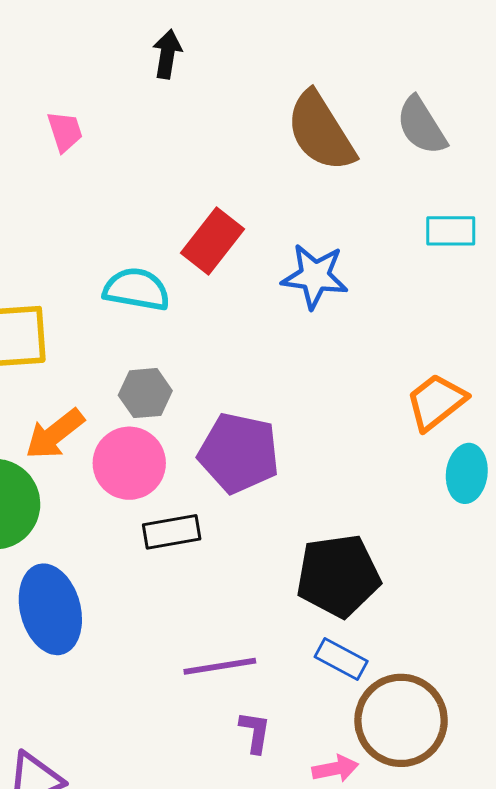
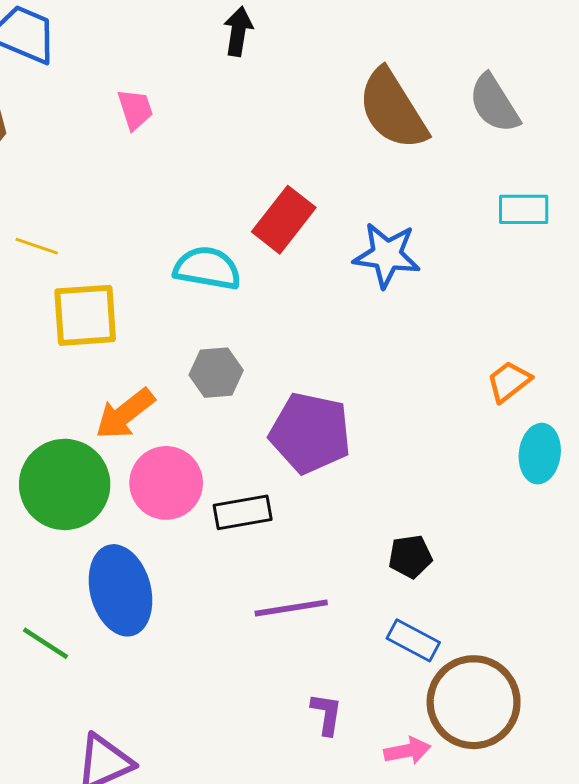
orange trapezoid: (436, 402) -> (509, 381), size x0.7
pink circle: (129, 463) -> (166, 483), moved
black pentagon: (338, 576) -> (410, 557), size x0.5
purple line: (220, 666) -> (291, 608), moved

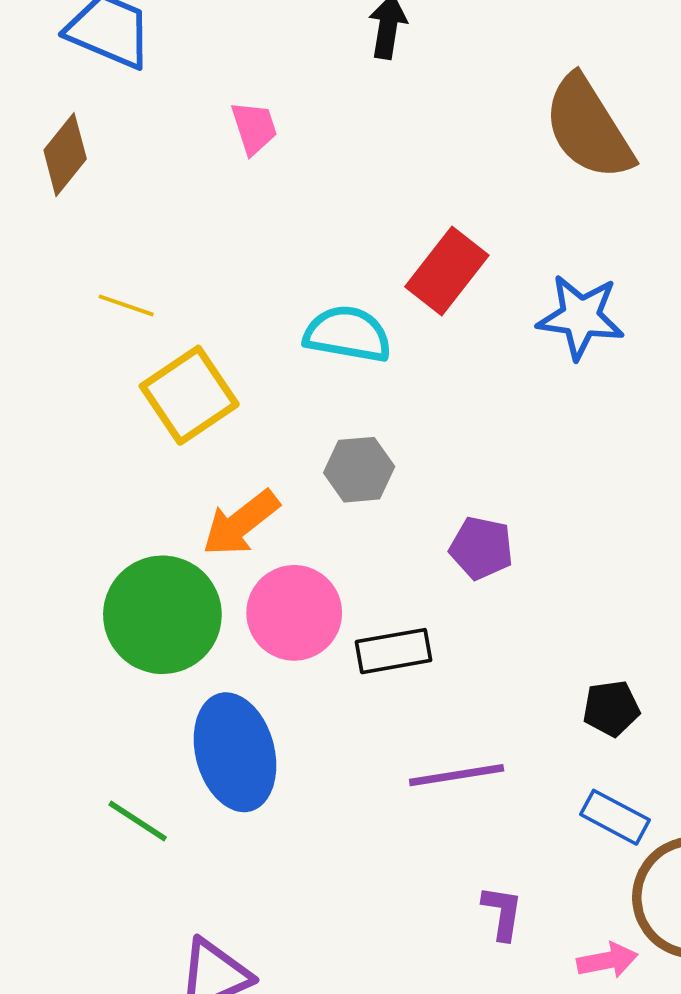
yellow square: (85, 315) -> (189, 395), turned -30
purple pentagon: (310, 433) -> (481, 548), size x0.6

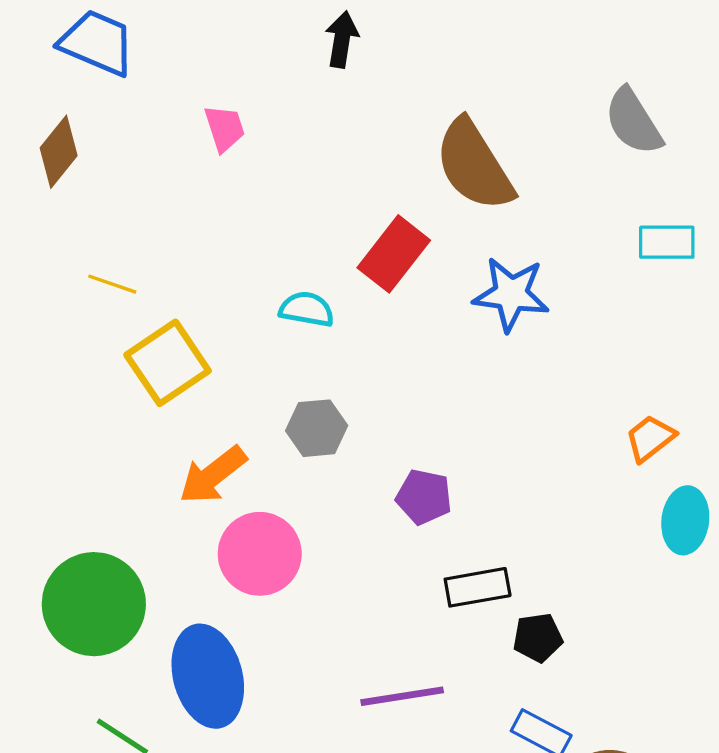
brown semicircle: (588, 128) -> (474, 165), moved
cyan semicircle: (348, 334) -> (307, 309), size x0.7
green circle: (162, 615) -> (94, 604), moved
black rectangle: (393, 651) -> (478, 587), moved

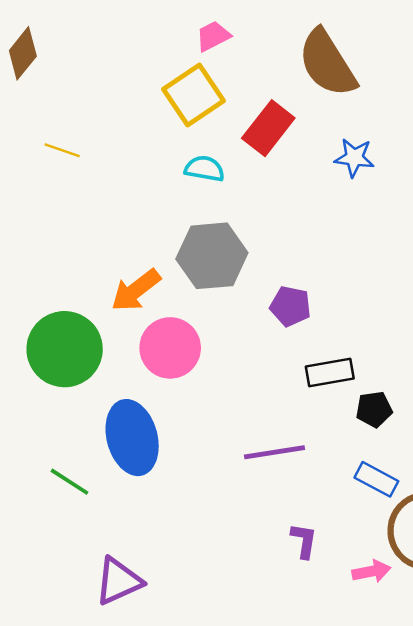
pink trapezoid: (225, 128) -> (213, 36), moved, turned -99
blue star: (511, 294) -> (354, 158), size x0.7
yellow square: (168, 363) -> (193, 95), moved
gray hexagon: (317, 428) -> (212, 256), size x1.6
green circle: (94, 604) -> (65, 349), moved

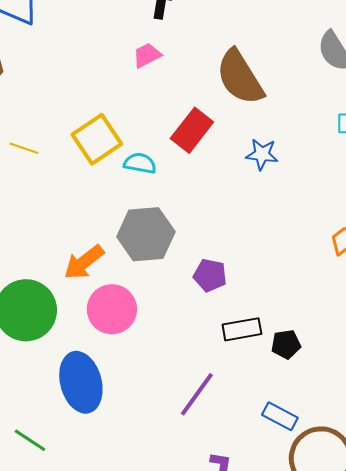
yellow square: (193, 95) -> (97, 139), moved
black pentagon: (374, 409) -> (286, 344), moved
purple line: (274, 452) -> (197, 394), turned -45
green line: (69, 482) -> (30, 440), moved

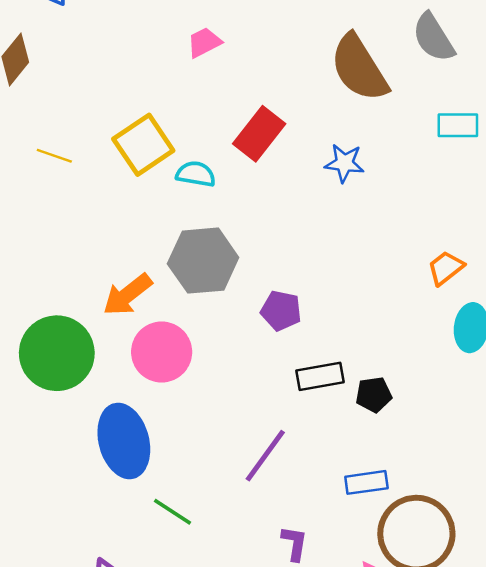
brown semicircle: (240, 77) -> (359, 68), moved
blue rectangle: (280, 416) -> (366, 482), turned -36
green line: (30, 440) -> (173, 512), moved

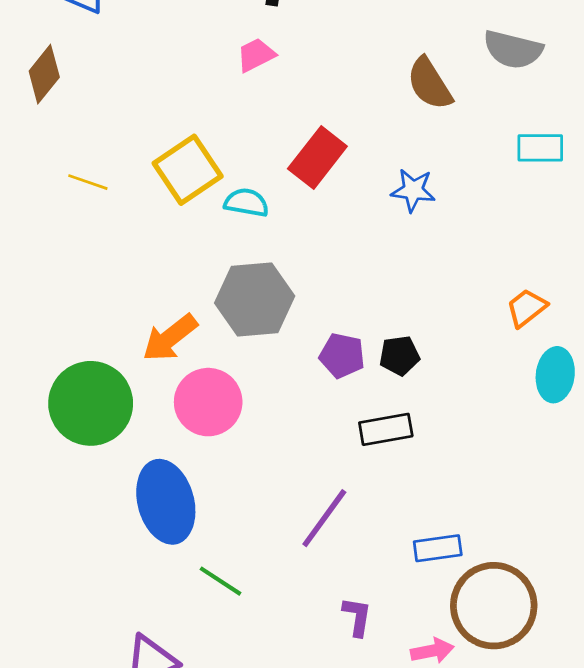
gray semicircle: (433, 38) -> (513, 50), turned -44
brown semicircle: (359, 68) -> (430, 84), size x0.7
black pentagon: (374, 395) -> (399, 356), moved

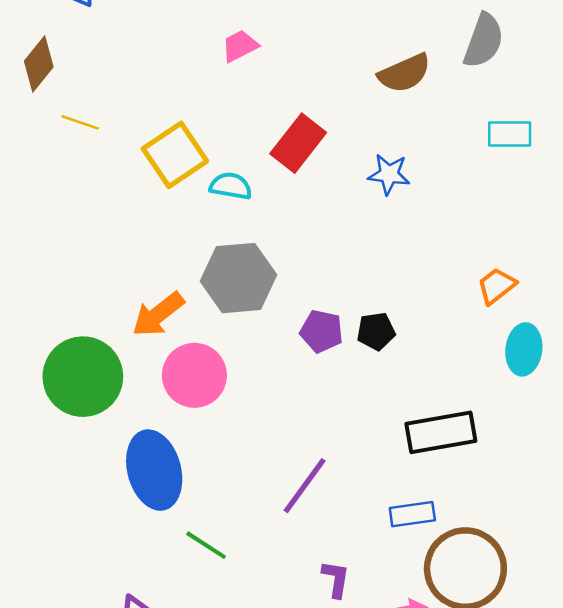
gray semicircle: (513, 50) -> (484, 41), turned -84
brown semicircle: (430, 84) -> (405, 73), turned -82
yellow line: (88, 182) -> (80, 122), moved
black rectangle: (386, 429) -> (441, 432), moved, size x1.4

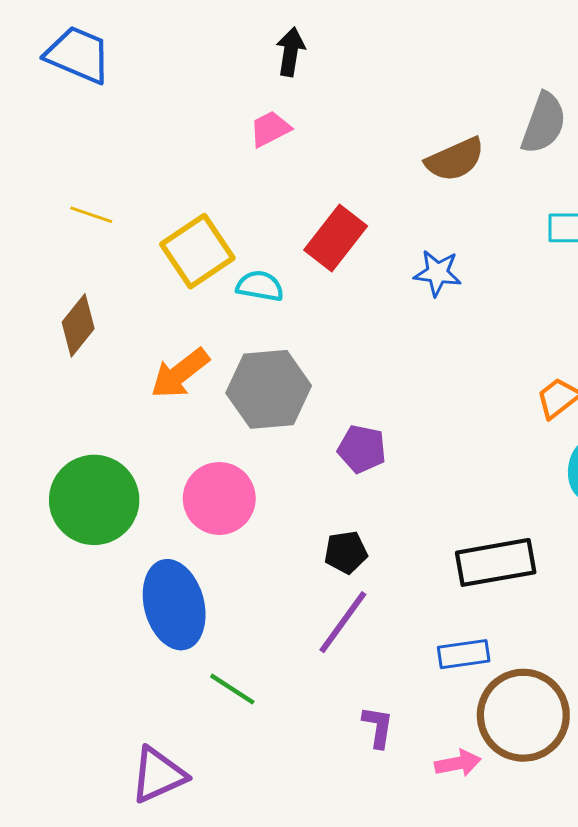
brown diamond: (39, 64) -> (78, 325), moved
orange arrow: (158, 314) -> (180, 373), moved
black pentagon: (376, 331) -> (346, 552), moved

